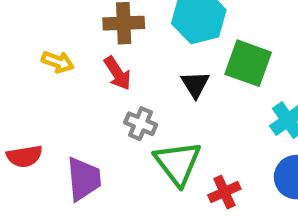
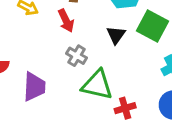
green triangle: (178, 163) -> (97, 85), turned -48

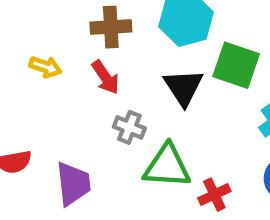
black triangle: (116, 35) -> (183, 87), size x1.4

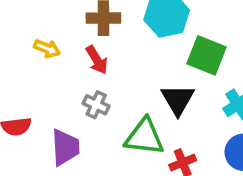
black triangle: (183, 87) -> (178, 100), moved
gray cross: (129, 127) -> (96, 105), moved

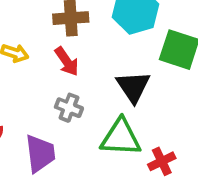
black triangle: (178, 100) -> (133, 87), moved

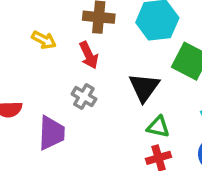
green triangle: (121, 137) -> (158, 127), moved, size x0.6

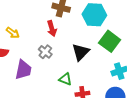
yellow arrow: (44, 40) -> (13, 33), moved
green triangle: (158, 127) -> (65, 79), moved

